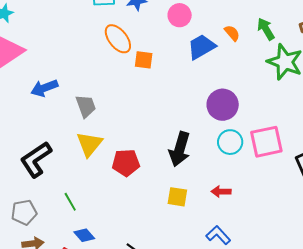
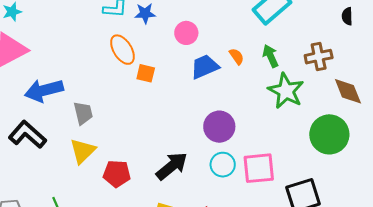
blue arrow: (44, 88) -> (44, 90), size x1.4
black arrow: (180, 149) -> (172, 166), turned -152
black L-shape: (36, 160) -> (27, 135), moved, turned 69

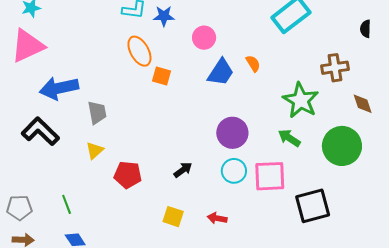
green arrow: (271, 56) -> (289, 138), moved, turned -35
blue trapezoid: (205, 67) -> (221, 72), turned 144
brown diamond: (348, 91) -> (363, 104), size x0.7
yellow triangle: (83, 151) -> (95, 150), size x0.7
black arrow: (172, 166) -> (183, 170), size x0.6

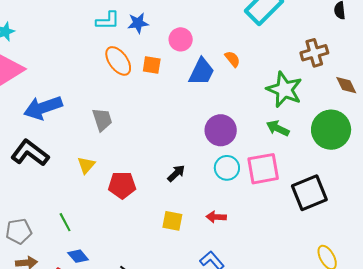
orange square: (162, 76) -> (152, 65), moved
gray trapezoid: (97, 113) -> (102, 120), moved

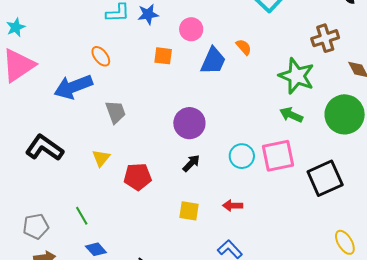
orange ellipse: (118, 61) -> (101, 56), moved, size x0.7
blue arrow: (43, 108) -> (73, 87), moved
purple circle: (221, 130) -> (189, 123), moved

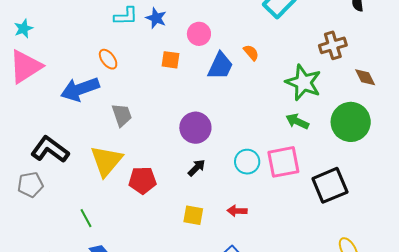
blue star: (148, 14) -> (156, 18), turned 30
yellow triangle: (101, 158) -> (106, 161), size x1.8
gray pentagon: (36, 226) -> (30, 185), moved

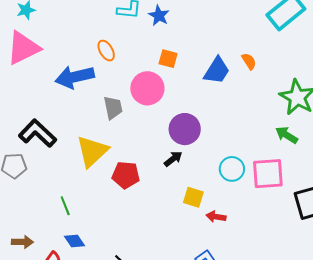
pink circle: (199, 34) -> (147, 88), moved, size x1.4
black arrow: (196, 168) -> (173, 159), moved
yellow square: (193, 215) -> (193, 197), moved

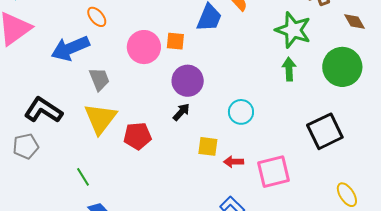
orange square: (168, 59) -> (175, 41), moved
gray trapezoid: (113, 108) -> (99, 79), moved
green arrow: (287, 135) -> (289, 69), turned 65
pink square: (268, 174) -> (274, 172), moved

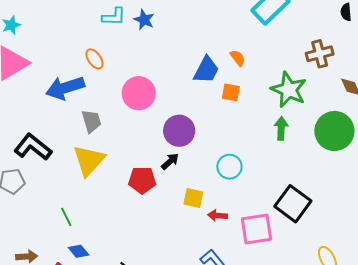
orange square: (175, 41) -> (231, 92), moved
black square: (325, 131) -> (293, 204), moved, turned -33
red pentagon: (137, 136) -> (142, 180), moved

